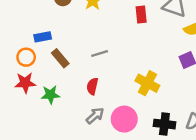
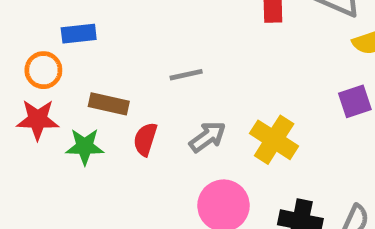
brown rectangle: (60, 58) -> (109, 104), moved, turned -42
red semicircle: (92, 86) -> (145, 139), moved
gray arrow: (95, 116) -> (208, 137), moved

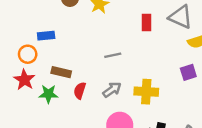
gray line: (186, 75) -> (113, 55), moved
red star: (38, 120) -> (24, 80), turned 30
yellow cross: (274, 140) -> (146, 92), turned -30

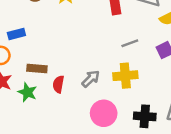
gray line: (113, 55) -> (130, 43), moved
green star: (48, 94) -> (27, 92), turned 30

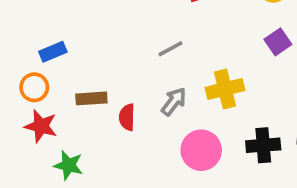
gray line: (130, 43) -> (171, 49), moved
green star: (27, 92) -> (69, 165), moved

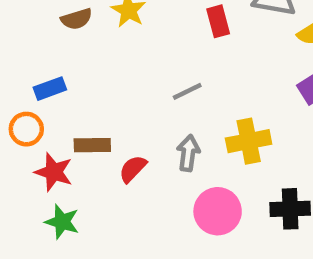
gray arrow: (174, 102) -> (188, 153), turned -32
red semicircle: (127, 117) -> (133, 169), turned 40
red star: (41, 126) -> (54, 172), moved

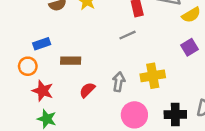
gray line: (187, 91) -> (128, 35), moved
brown rectangle: (92, 145) -> (71, 61), moved

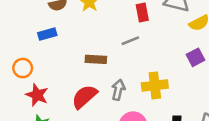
blue rectangle: (42, 44) -> (47, 34), moved
brown rectangle: (71, 61) -> (96, 59), moved
red semicircle: (87, 90) -> (84, 97), size x1.5

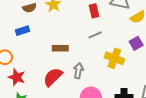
gray line: (130, 41) -> (95, 35), moved
yellow cross: (155, 85) -> (114, 58), moved, turned 30

